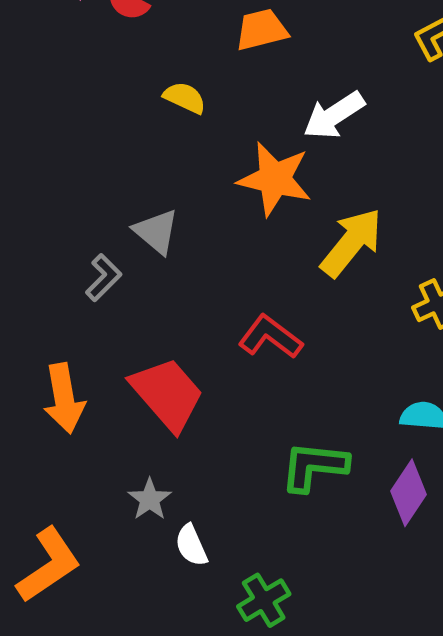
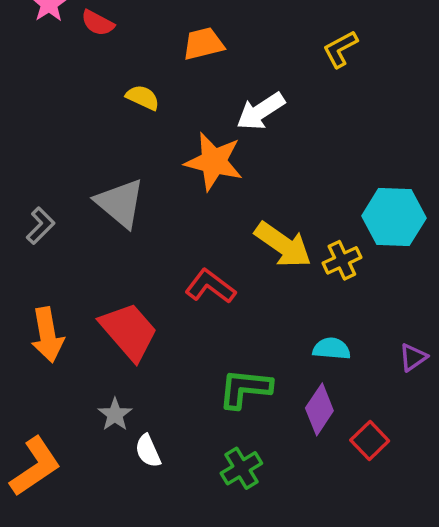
gray triangle: (156, 232) -> (120, 203), size x1.4
yellow arrow: (351, 243) -> (283, 245), moved, turned 86
gray L-shape: (104, 278) -> (40, 226), moved
green cross: (264, 600) -> (241, 468), moved

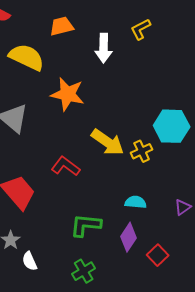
yellow semicircle: (143, 97) -> (27, 57), size x1.8
white arrow: (261, 111) -> (104, 48), moved, turned -56

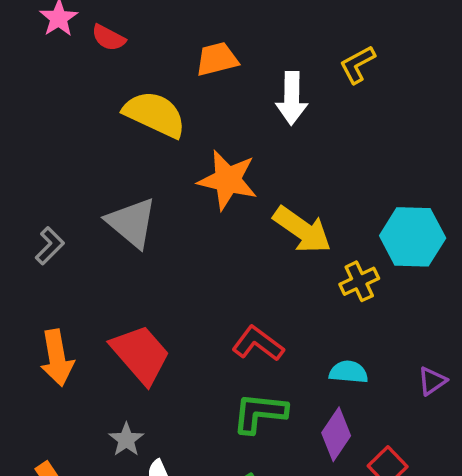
yellow arrow: (108, 142) -> (302, 230), moved
red L-shape: (66, 166) -> (258, 344), moved

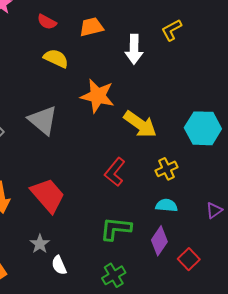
red semicircle: (108, 38) -> (47, 22), moved
yellow semicircle: (155, 114) -> (56, 58), size x0.7
yellow cross: (359, 281) -> (166, 169), moved
red L-shape: (258, 344) -> (115, 172), moved, turned -88

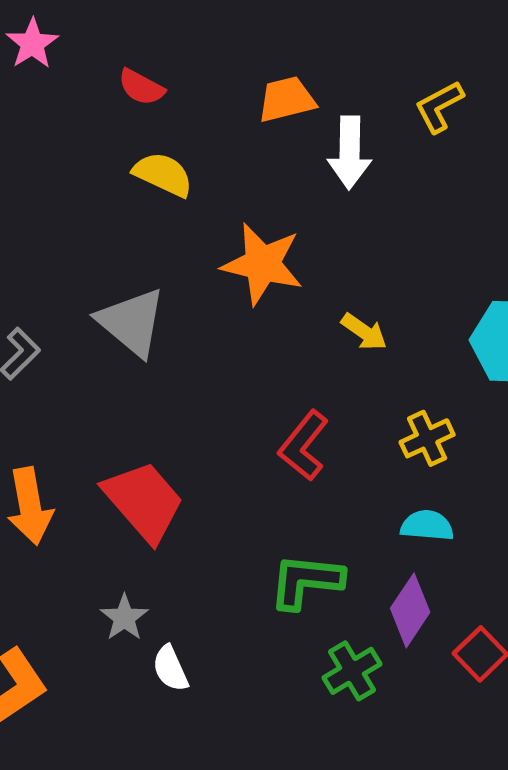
orange trapezoid: (91, 27) -> (287, 99), moved
yellow arrow: (140, 124) -> (364, 332), size x0.6
green cross: (114, 275) -> (352, 671), moved

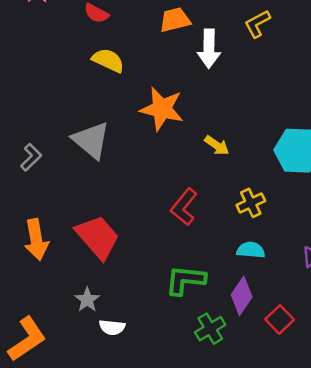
white semicircle: (170, 668) -> (112, 327), turned -60

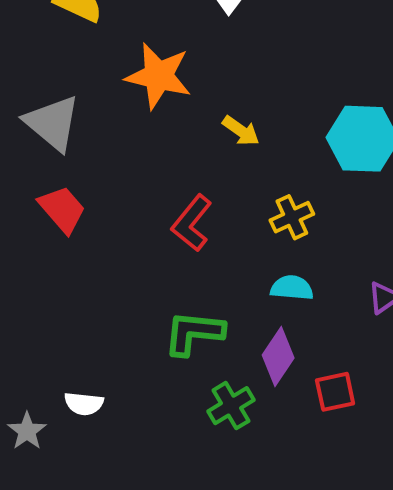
red trapezoid: (98, 237) -> (62, 209), moved, size x0.7
gray star: (87, 300) -> (27, 431), moved
red square: (280, 319) -> (335, 392), turned 32

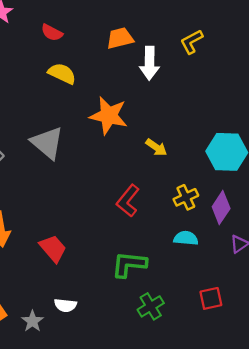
red trapezoid: (62, 209) -> (53, 248), moved
purple diamond: (278, 357) -> (221, 208), moved

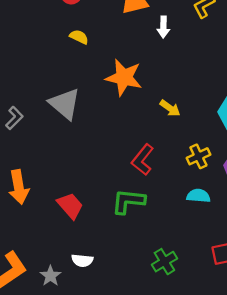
white arrow: (150, 63) -> (163, 27), size x0.7
yellow semicircle: (62, 73) -> (79, 37), size x0.7
green L-shape: (129, 264) -> (128, 201), moved

